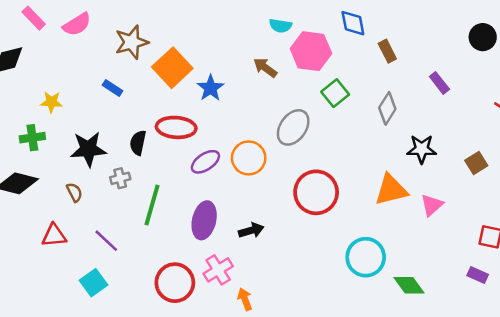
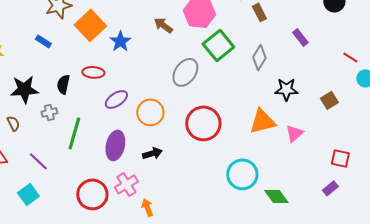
green square: (335, 93) -> (218, 45), size x1.4
red ellipse: (176, 127) -> (93, 72), size x0.7
orange circle: (249, 158) -> (150, 112), moved
purple rectangle: (478, 275) -> (330, 188), turned -63

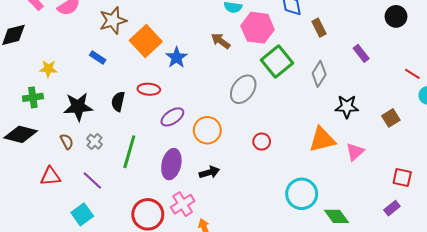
gray cross: (49, 112) -> (94, 142), moved, turned -35
red circle: (203, 123) -> (262, 142), size x0.5

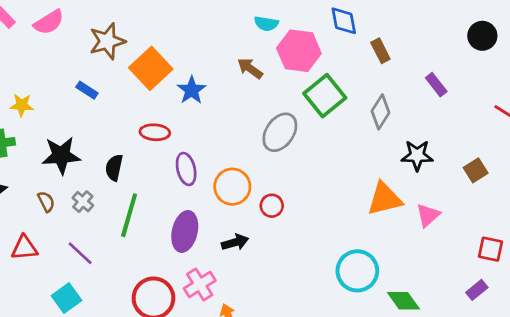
black semicircle: (118, 102) -> (114, 168), moved
purple ellipse: (172, 117) -> (186, 169), turned -70
red circle: (262, 142) -> (272, 206), moved

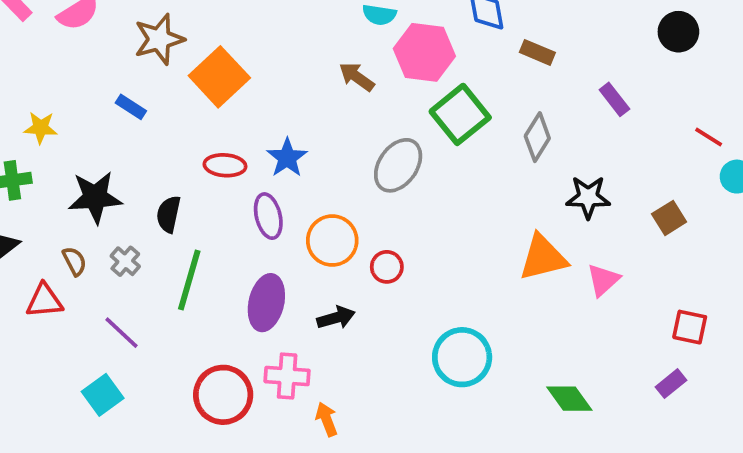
brown rectangle: (380, 51) -> (537, 52), turned -40
blue star: (192, 90) -> (287, 158), moved
red triangle: (24, 248) -> (44, 301), moved
cyan circle: (357, 271) -> (462, 357), moved
pink cross: (200, 284) -> (287, 376), turned 36

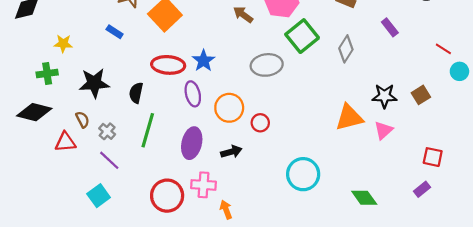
red ellipse: (225, 165) -> (168, 65), size x1.4
gray ellipse: (398, 165) -> (267, 65), turned 48
black star: (588, 197) -> (384, 96), moved
gray cross: (125, 261) -> (107, 131), moved

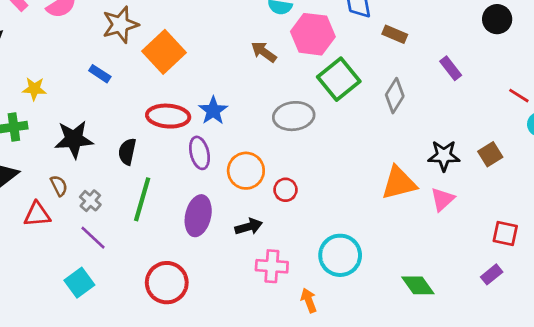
pink cross: (203, 185) -> (272, 266), moved
orange arrow: (226, 210) -> (309, 300), moved

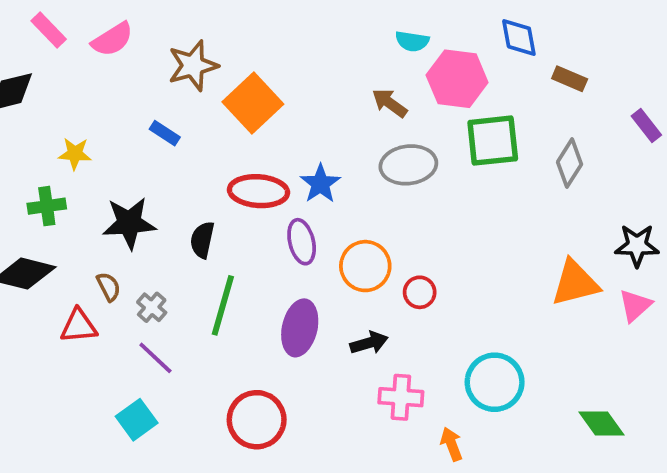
green square: (339, 79) -> (493, 141), turned 33
gray ellipse: (294, 116) -> (408, 165), moved

